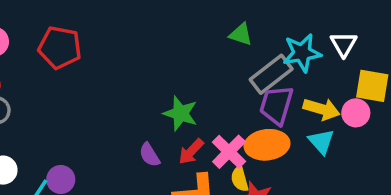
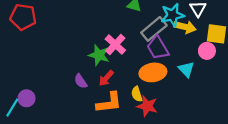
purple trapezoid: (276, 105) -> (158, 48), turned -45
yellow arrow: (321, 109) -> (185, 27), moved
pink cross: (229, 152) -> (115, 45), moved

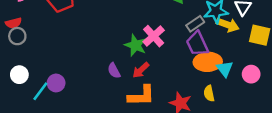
gray rectangle: (154, 29) -> (195, 24), size x0.7
pink circle: (207, 51) -> (251, 74), moved
orange ellipse: (153, 72) -> (208, 62), moved
yellow semicircle: (137, 94) -> (209, 93), moved

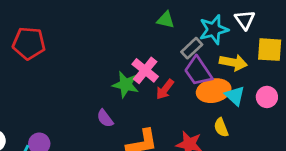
yellow arrow: (228, 25) -> (233, 62), moved
red arrow: (141, 70) -> (165, 89), moved

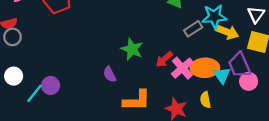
white triangle: (245, 20) -> (256, 15), moved
yellow arrow: (233, 62) -> (227, 32), moved
pink cross: (145, 70) -> (182, 68), moved
purple trapezoid: (198, 71) -> (239, 65), moved

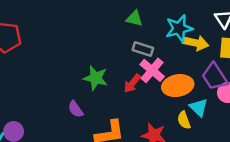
gray rectangle: (193, 29) -> (143, 49), moved, turned 60
pink cross: (182, 68) -> (152, 70), moved
cyan triangle: (222, 75) -> (199, 107), moved

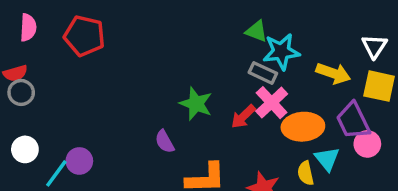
cyan star: (179, 28) -> (281, 52), moved

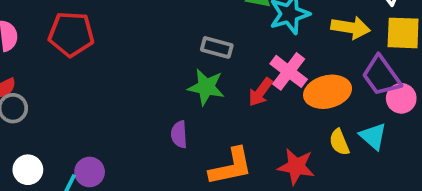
gray rectangle: (263, 73) -> (217, 47), moved
purple semicircle: (165, 142) -> (179, 134), turned 35
cyan triangle: (327, 159) -> (373, 136), moved

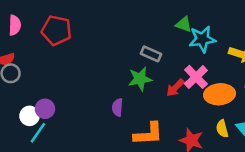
green star: (206, 87) -> (140, 79), turned -30
white circle: (28, 170) -> (30, 116), moved
purple circle: (90, 172) -> (45, 109), moved

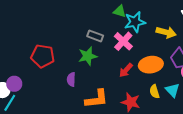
red pentagon: (56, 30) -> (43, 56), moved
pink cross: (196, 77) -> (123, 41), moved
red arrow: (175, 88) -> (126, 70), moved

